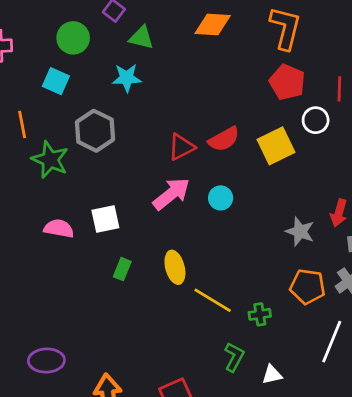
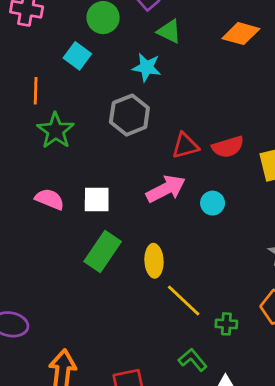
gray hexagon: (95, 131) -> (129, 115), moved
green rectangle: (122, 269) -> (103, 252), size x1.8
green L-shape: (234, 357) -> (193, 360), turned -80

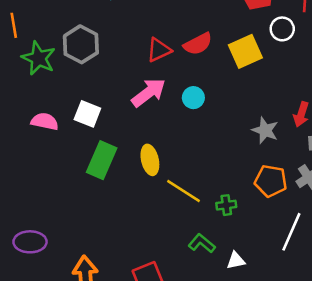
gray hexagon: (129, 115) -> (81, 44), moved
white square: (97, 200) -> (87, 114), turned 32

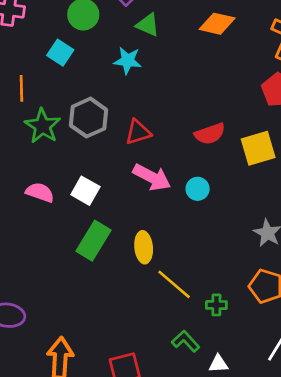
red triangle: (159, 50) -> (138, 132), moved
pink arrow: (149, 93) -> (152, 177), turned 57

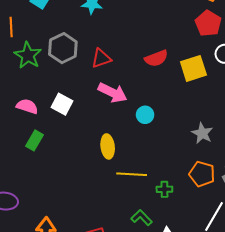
cyan circle: (198, 189) -> (145, 115), moved
green rectangle: (93, 241) -> (34, 140), moved, size x0.7
yellow line: (174, 284) -> (132, 174), turned -36

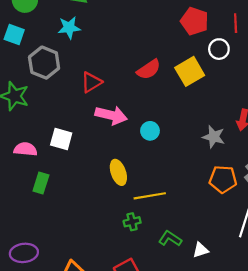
gray hexagon: (63, 48) -> (44, 63), moved
green cross: (164, 189) -> (132, 222), moved

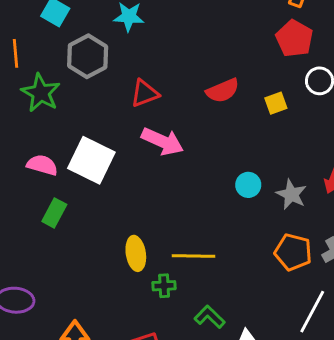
yellow square: (190, 71) -> (276, 103), size x0.6
cyan circle: (150, 131) -> (248, 185), moved
white square: (61, 139) -> (91, 160), size x1.5
yellow ellipse: (118, 172) -> (136, 253), moved

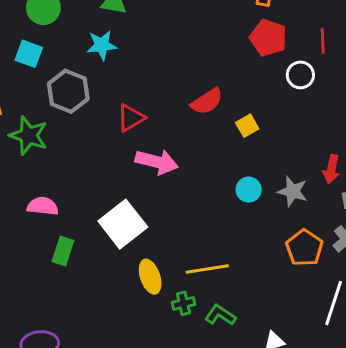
yellow square: (276, 103) -> (247, 126), moved
white square: (91, 160) -> (123, 224), moved, turned 36
orange pentagon: (293, 252) -> (304, 248), turned 30
green L-shape: (210, 317) -> (220, 315), moved

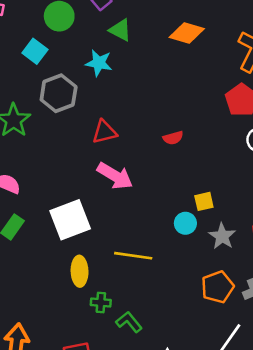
red semicircle: (207, 101) -> (173, 138), size x0.7
yellow square: (247, 126) -> (204, 201), moved
yellow line: (207, 269) -> (133, 256), moved

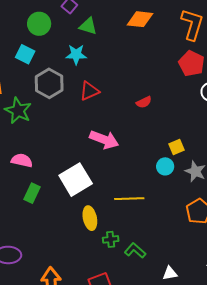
red triangle: (104, 132) -> (89, 91), moved

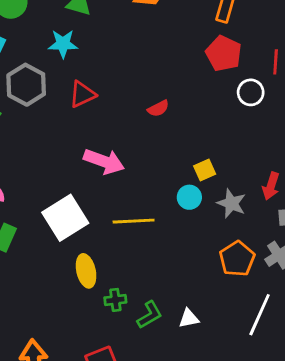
yellow line: (129, 199) -> (134, 221), moved
green L-shape: (135, 251) -> (150, 315), turned 110
white triangle: (170, 273) -> (189, 318), moved

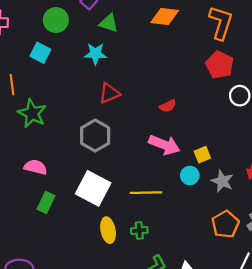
gray hexagon: (26, 85) -> (95, 136), moved
pink arrow: (104, 161) -> (164, 145), moved
white square: (65, 218) -> (93, 188), turned -32
green cross: (115, 300) -> (139, 231), moved

